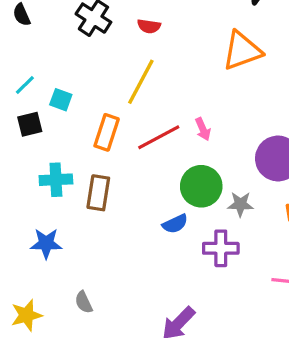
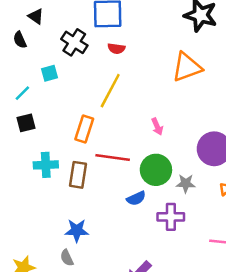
cyan square: (61, 100) -> (50, 73), moved, turned -35
red line: (159, 137) -> (113, 157), moved, turned 36
blue star: (46, 243) -> (77, 230), moved

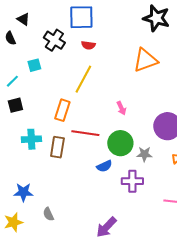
blue star: (77, 230) -> (23, 192), moved

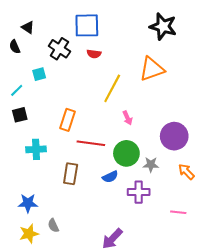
yellow line: (83, 79) -> (112, 88), moved
brown rectangle: (57, 147) -> (71, 174), moved
yellow star: (13, 222) -> (29, 234), moved

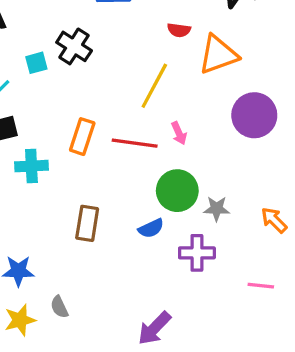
black cross: (59, 49) -> (74, 46), moved
red semicircle: (94, 54) -> (179, 30), moved
purple circle: (174, 136) -> (254, 115), moved
red line: (91, 143) -> (135, 143), moved
cyan cross: (36, 149) -> (31, 166), moved

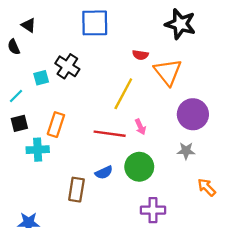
orange triangle: (218, 55) -> (168, 72), turned -48
orange rectangle: (82, 137) -> (56, 125), moved
gray star: (217, 209) -> (186, 151), moved
blue semicircle: (151, 228) -> (104, 172), moved

